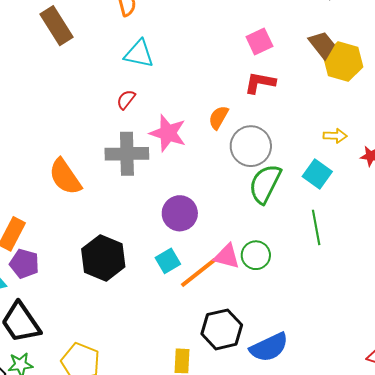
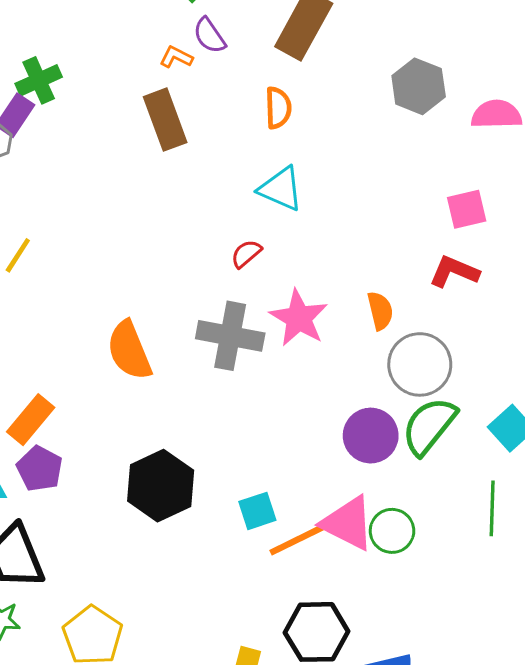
orange semicircle: (218, 117) -> (380, 311), turned 125
purple circle: (180, 213) -> (371, 436), moved
pink triangle: (227, 256) -> (348, 523), size x1.4

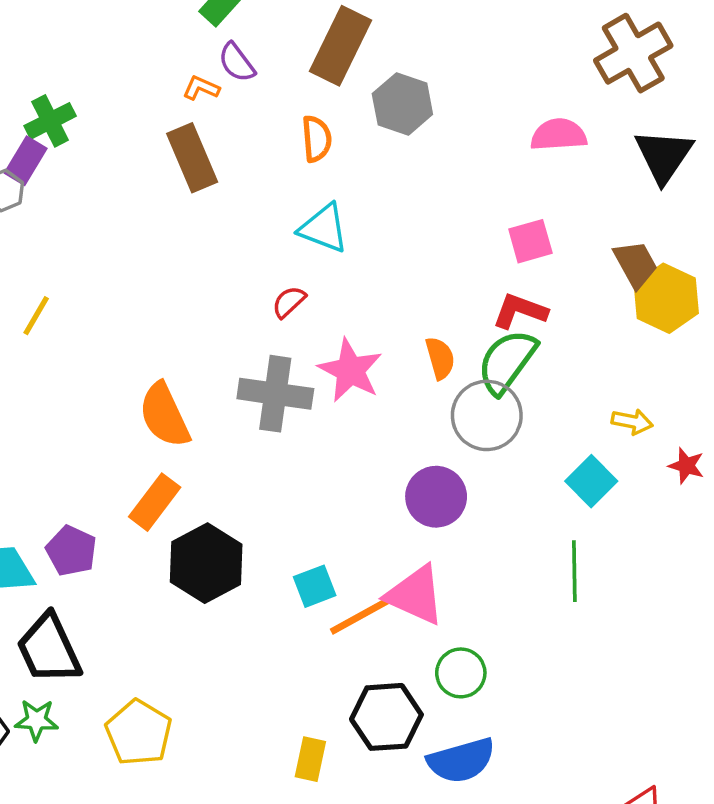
gray hexagon: (419, 86) -> (402, 104), moved
orange rectangle: (31, 420) -> (155, 502), moved
green semicircle: (429, 426) -> (507, 362), moved
green circle: (392, 531) -> (461, 673), moved

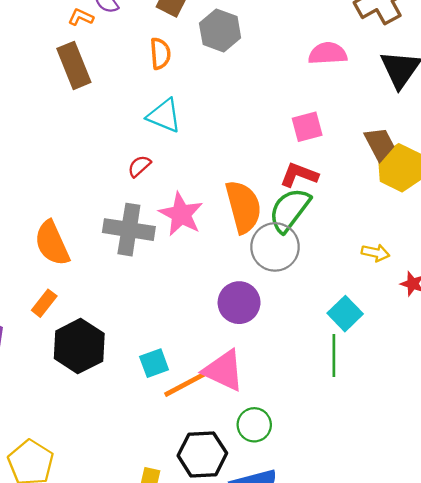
orange semicircle: (440, 358) -> (243, 207), size x1.8
cyan square: (591, 481) -> (345, 314), moved
orange rectangle: (155, 502) -> (44, 303), size x0.7

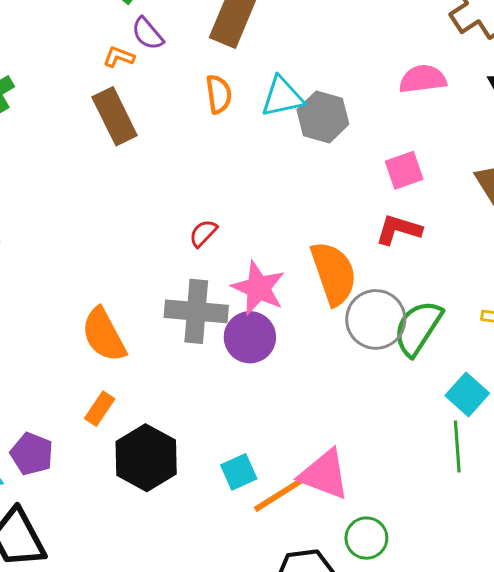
gray hexagon: (220, 30) -> (323, 117), moved
cyan triangle: (164, 116) -> (282, 97), moved, turned -30
green semicircle: (289, 210) -> (418, 328), moved
purple circle: (239, 303) -> (250, 337), moved

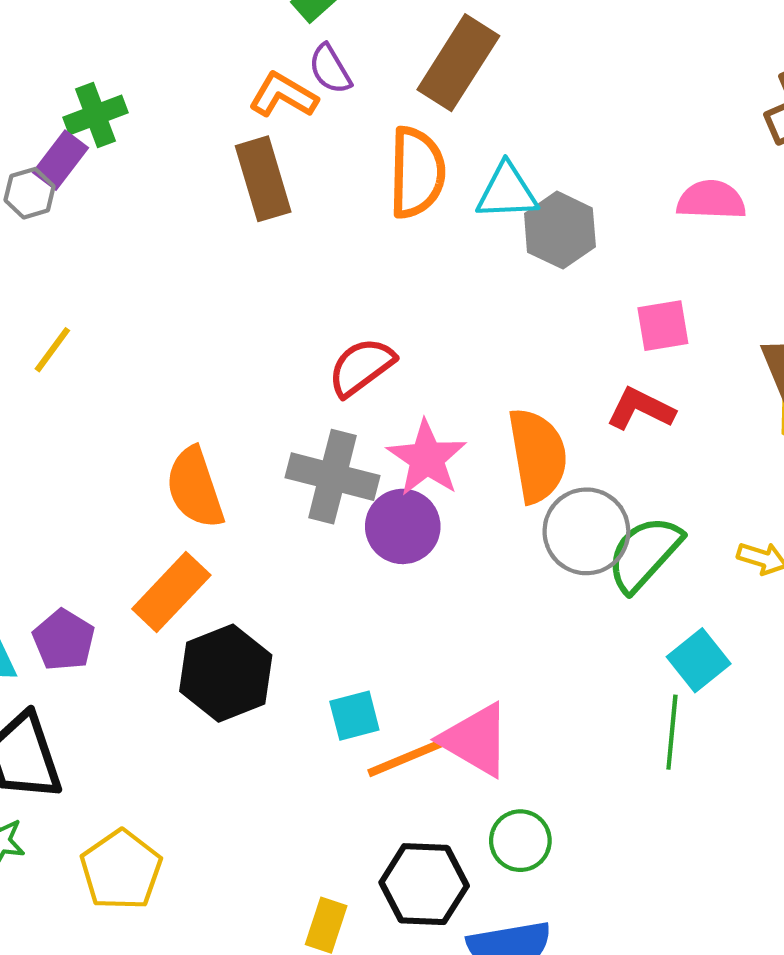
orange L-shape: (119, 57) -> (283, 95), size x1.5
orange semicircle: (219, 94) -> (417, 172), size x1.6
red semicircle: (203, 233) -> (361, 367), size x1.6
orange rectangle: (100, 409) -> (171, 592), size x1.6

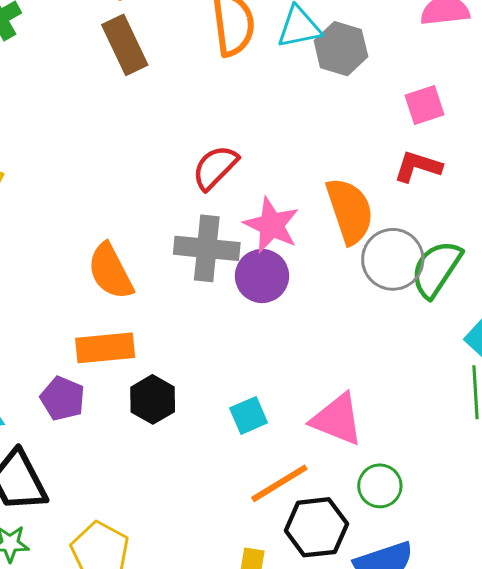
orange rectangle: (171, 592) -> (105, 348), turned 50
purple pentagon: (64, 640) -> (63, 399), moved
black hexagon: (226, 673) -> (153, 399), size x0.7
orange line: (409, 757) -> (279, 483), moved

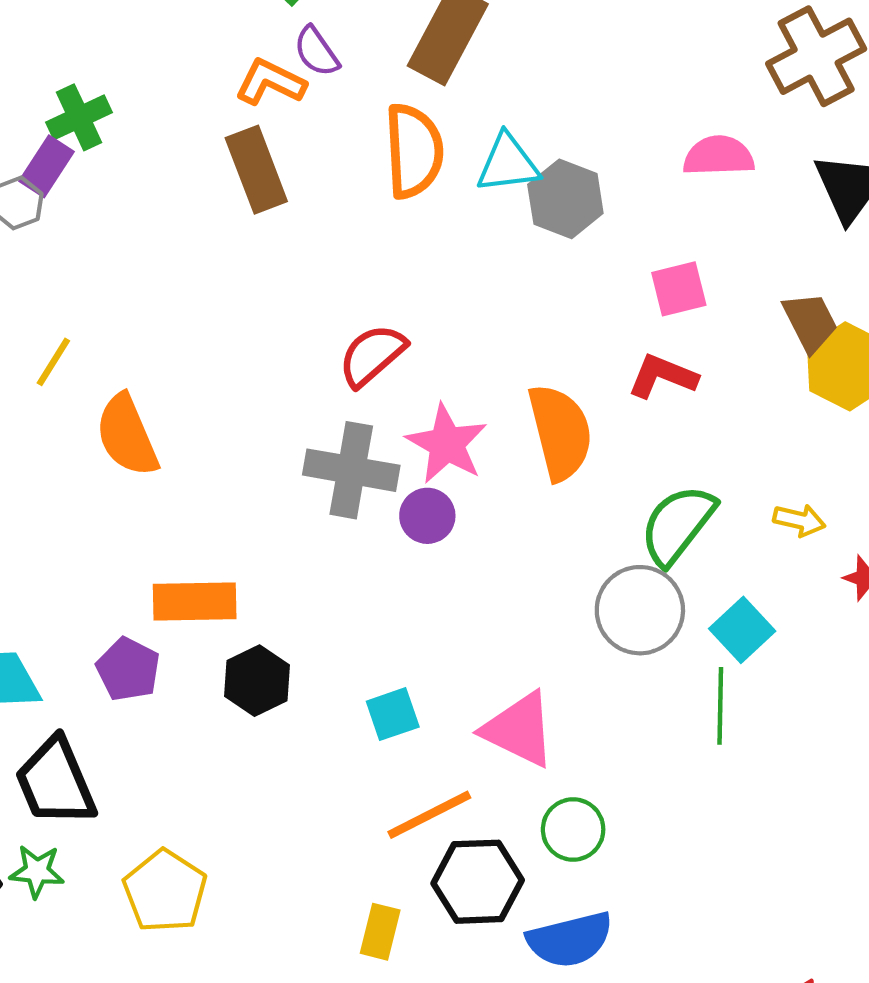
gray circle: (393, 259) -> (640, 610), moved
orange semicircle: (110, 271) -> (127, 435), moved
purple circle: (262, 276) -> (427, 516), size x0.7

